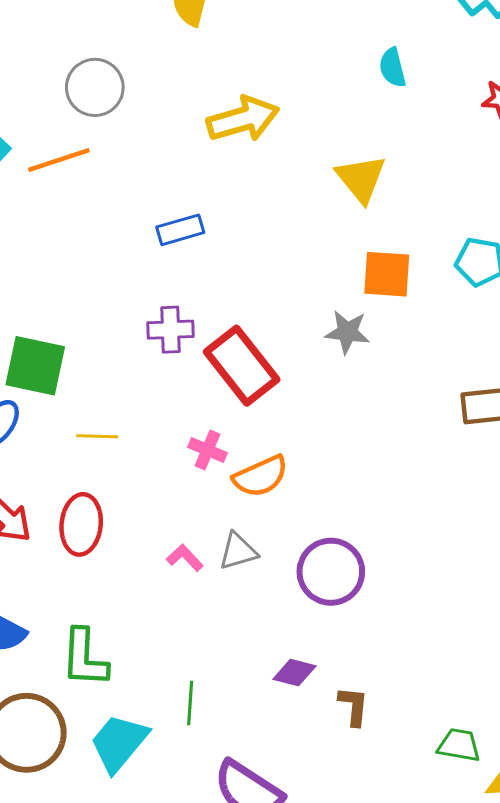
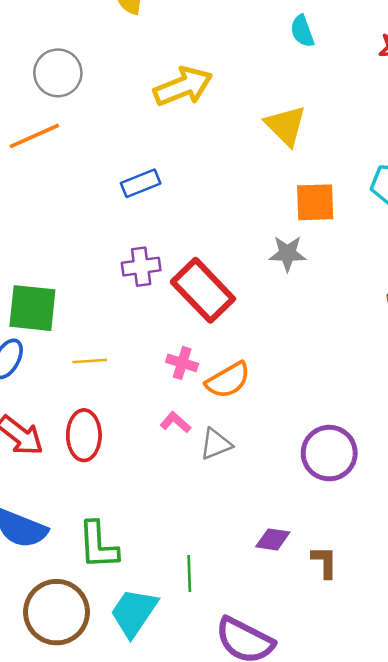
pink L-shape: (185, 558) -> (175, 422), moved
purple circle: (331, 572) -> (329, 453), moved

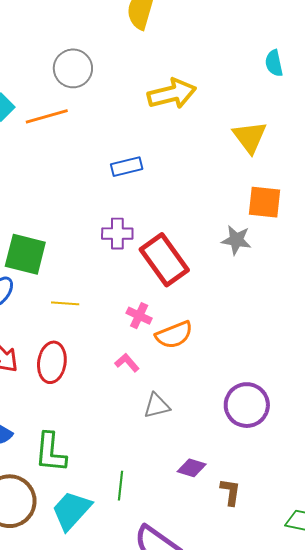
gray triangle: (216, 444) -> (157, 406), moved

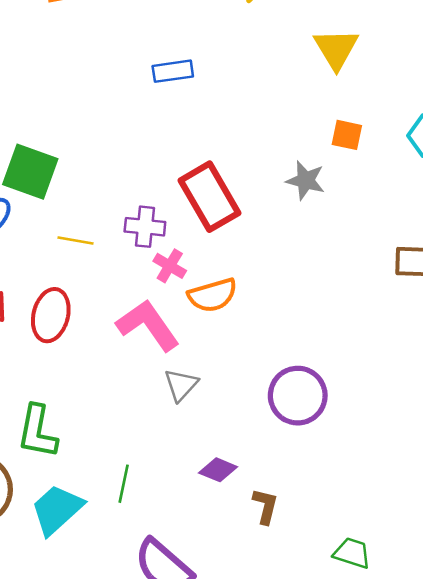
orange square: (264, 202) -> (347, 135), size x0.7
purple cross: (117, 234) -> (145, 227), moved
pink L-shape: (127, 363) -> (148, 325), size x2.0
gray triangle: (157, 406) -> (181, 385), turned -40

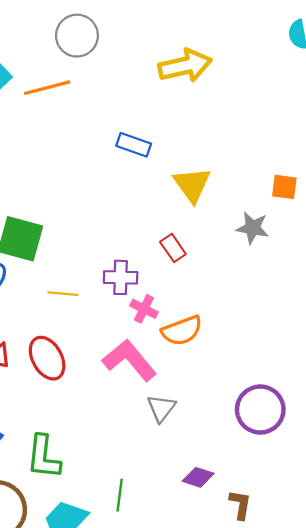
yellow triangle: (336, 49) -> (192, 185), moved
blue rectangle: (173, 71) -> (134, 145), turned 32
red rectangle: (210, 197) -> (173, 248), size x0.5
red ellipse: (51, 315) -> (47, 358), turned -39

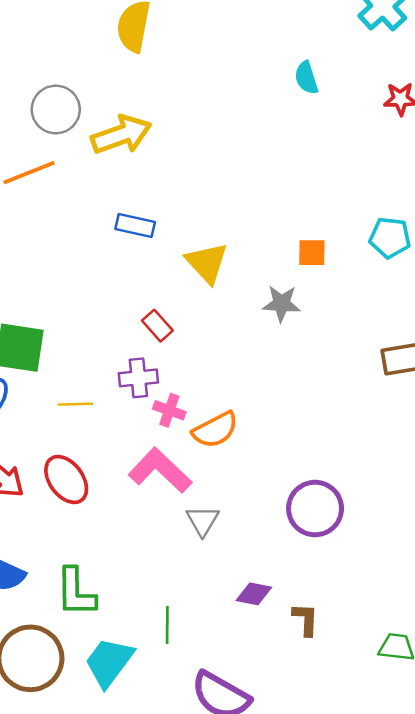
yellow arrow: (185, 66) -> (121, 135), moved
red rectangle: (173, 248) -> (157, 326), moved

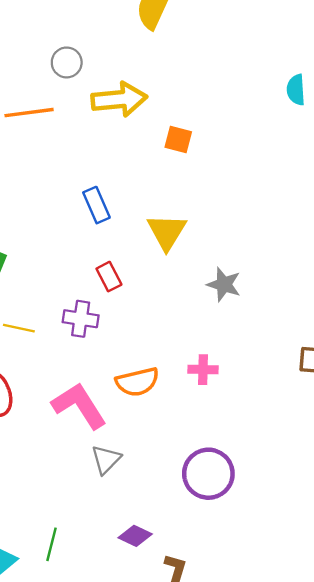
gray circle: (56, 109) -> (67, 62), size x0.7
blue rectangle: (135, 226) -> (96, 205), moved, turned 40
orange square: (312, 253) -> (178, 140), moved
pink cross: (169, 410) -> (203, 370), moved, turned -32

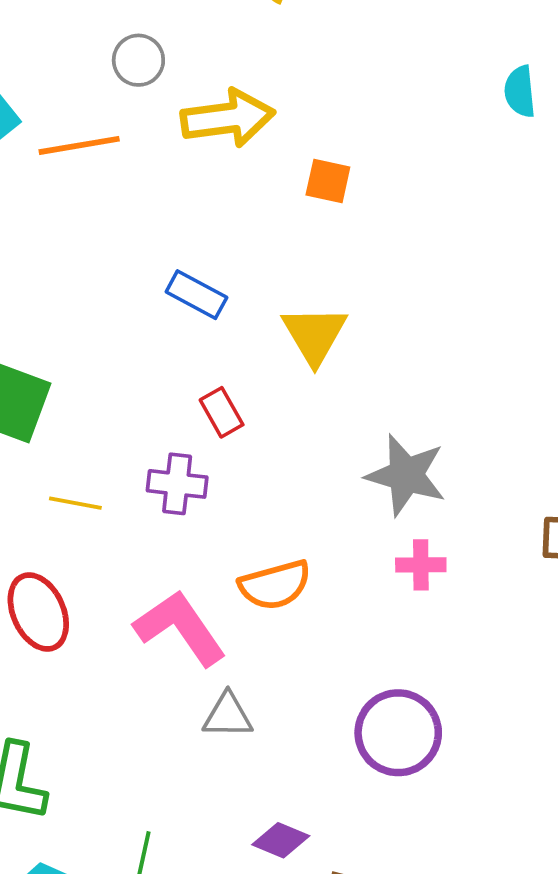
blue rectangle: (96, 205) -> (196, 295), turned -36
gray star: (224, 284) -> (406, 475), moved, size x1.4
pink cross: (203, 370) -> (421, 565), moved
gray triangle: (106, 460) -> (228, 716), turned 48

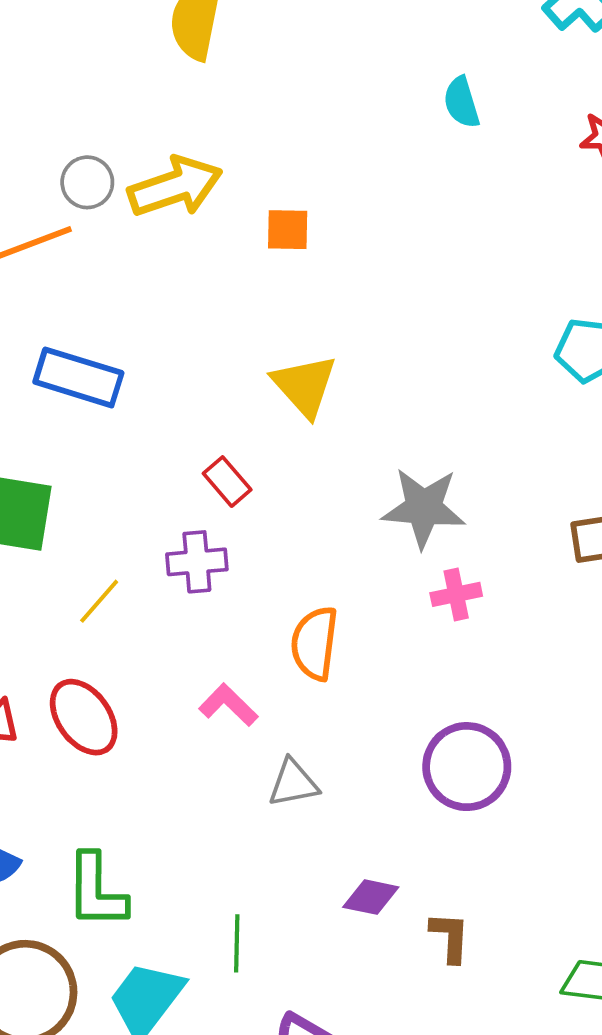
gray circle: (138, 60) -> (87, 182), moved
blue rectangle: (196, 295) -> (78, 377), moved, size x1.4
yellow line: (75, 503) -> (99, 601), turned -48
orange semicircle: (275, 585) -> (315, 643), turned 124
pink L-shape: (180, 628) -> (228, 705), size x0.6

